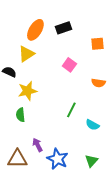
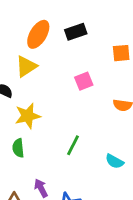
pink square: (69, 65) -> (84, 81), turned 32
green line: (71, 110) -> (73, 145), moved

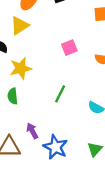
pink square: (84, 81) -> (69, 48), moved

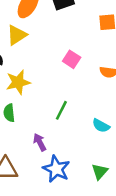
pink square: (69, 48) -> (72, 59), turned -35
purple arrow: (32, 131) -> (40, 142), moved

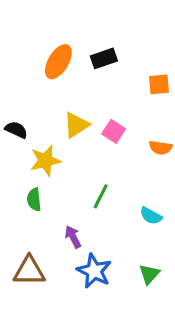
yellow triangle: (17, 35) -> (76, 125), moved

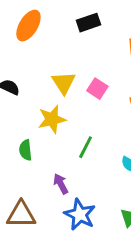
orange ellipse: (58, 62) -> (28, 26), moved
yellow triangle: (76, 125) -> (64, 83), turned -30
yellow star: (45, 161) -> (52, 119), moved

